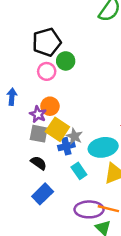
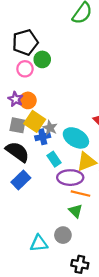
purple star: (38, 114) -> (16, 99), moved
cyan ellipse: (103, 147) -> (76, 138), turned 40
black semicircle: (39, 163) -> (17, 152), size x1.6
purple ellipse: (89, 209) -> (70, 178), moved

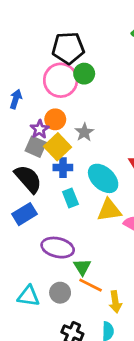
pink circle: (25, 69) -> (61, 80), size x1.6
purple star: (16, 99) -> (40, 129), moved
gray star: (50, 128) -> (84, 132), moved
purple ellipse: (70, 178) -> (58, 248), moved
orange line: (81, 194) -> (91, 285), moved

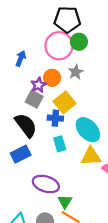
gray star: (84, 132) -> (76, 72), moved
yellow square: (58, 147) -> (64, 102), moved

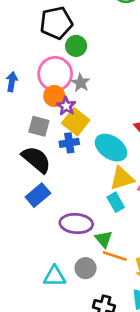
pink circle: (59, 46) -> (55, 74), moved
purple star: (39, 85) -> (66, 106), moved
cyan rectangle: (60, 144) -> (116, 202), moved

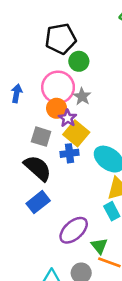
purple ellipse: (76, 223) -> (74, 230), turned -48

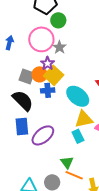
orange circle: (57, 108) -> (40, 74), moved
blue rectangle: (38, 202) -> (22, 127), turned -60
purple ellipse: (74, 230) -> (43, 135), moved

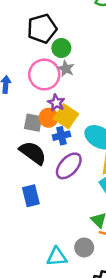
gray star: (59, 47) -> (66, 69), moved
blue rectangle: (22, 127) -> (31, 196), moved
purple ellipse: (43, 135) -> (69, 166), moved

